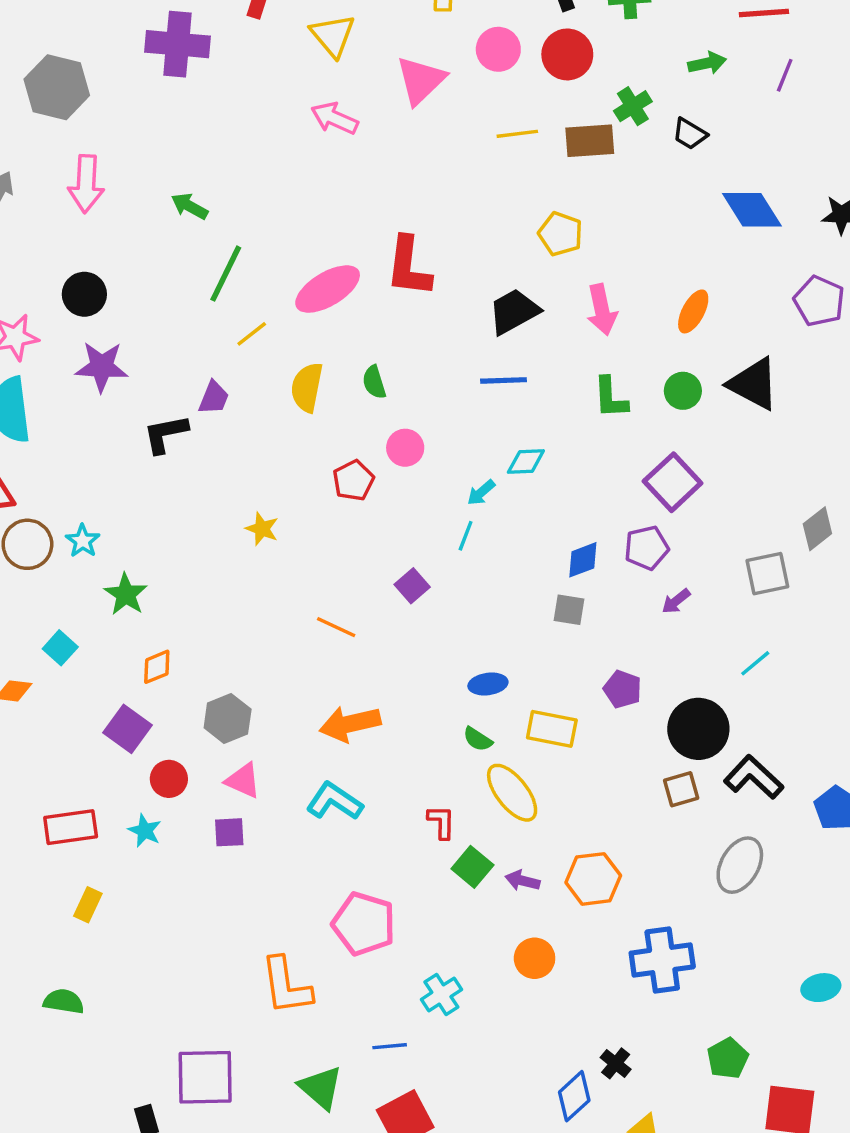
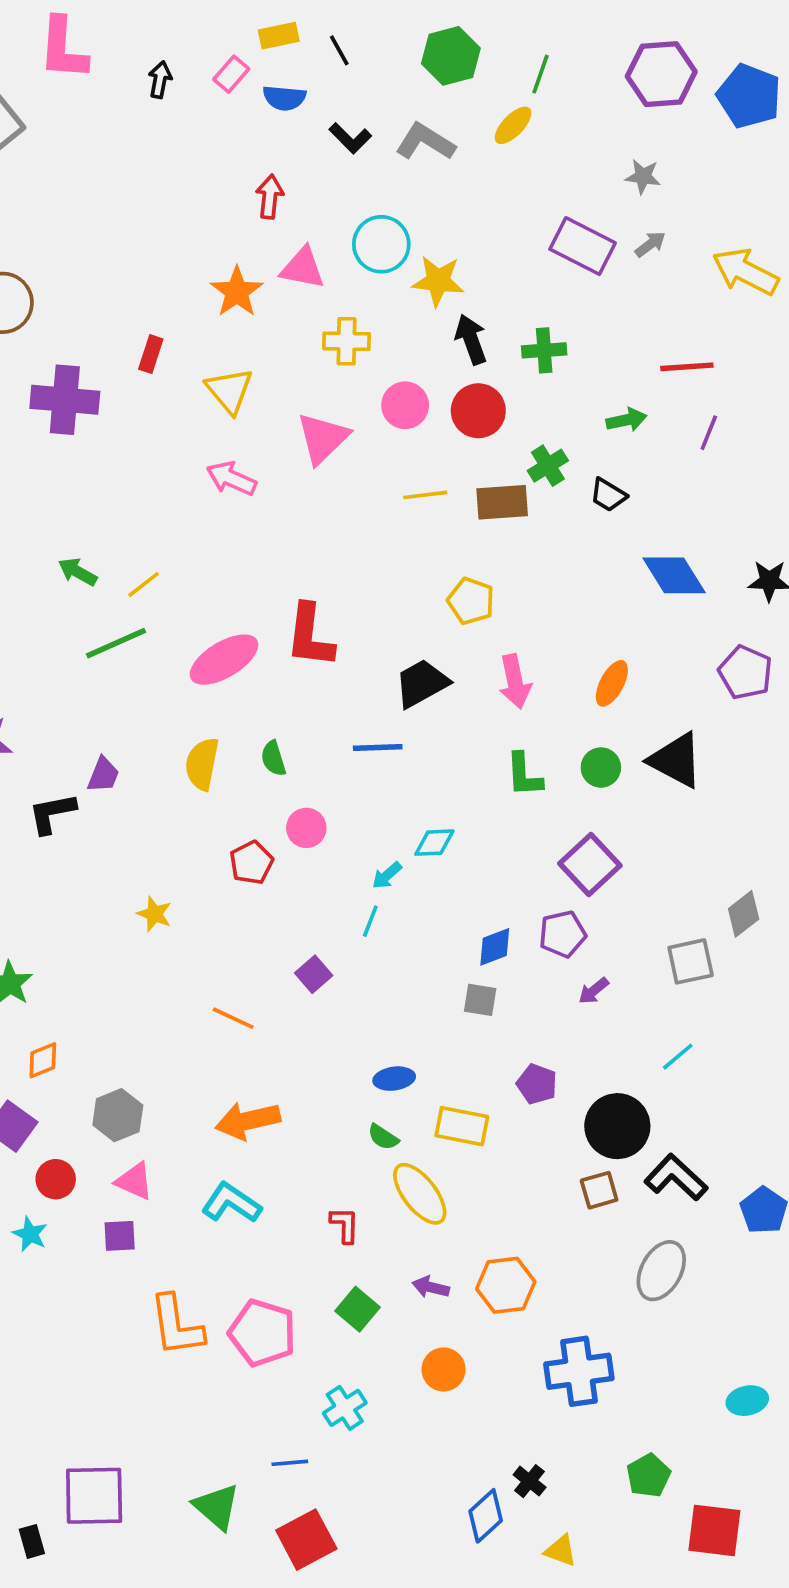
green line: (226, 274) -> (116, 643), turned 40
yellow line: (252, 334) -> (143, 585), moved
blue line: (503, 380) -> (378, 747), moved
green square: (472, 867) -> (358, 1309), moved
orange L-shape: (286, 986) -> (176, 1326), moved

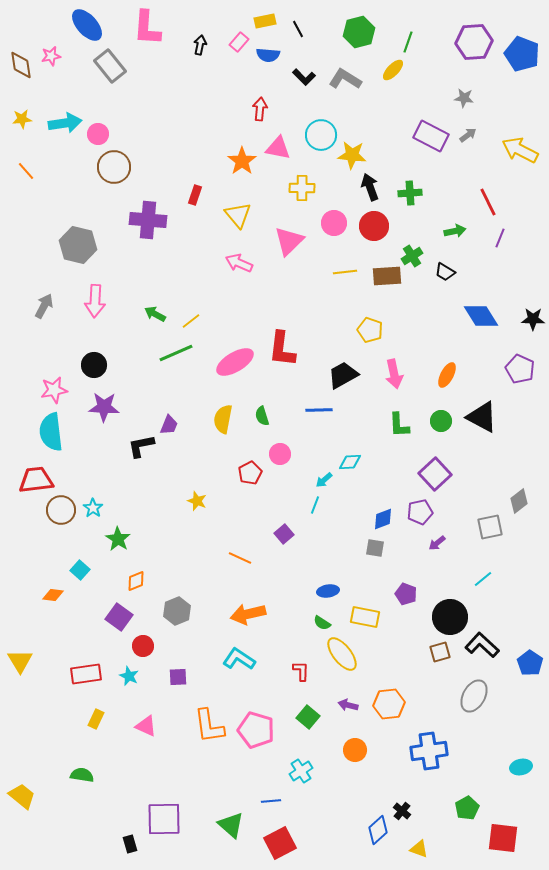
red line: (687, 367) -> (488, 202), turned 68
pink triangle: (134, 1181) -> (146, 726), moved

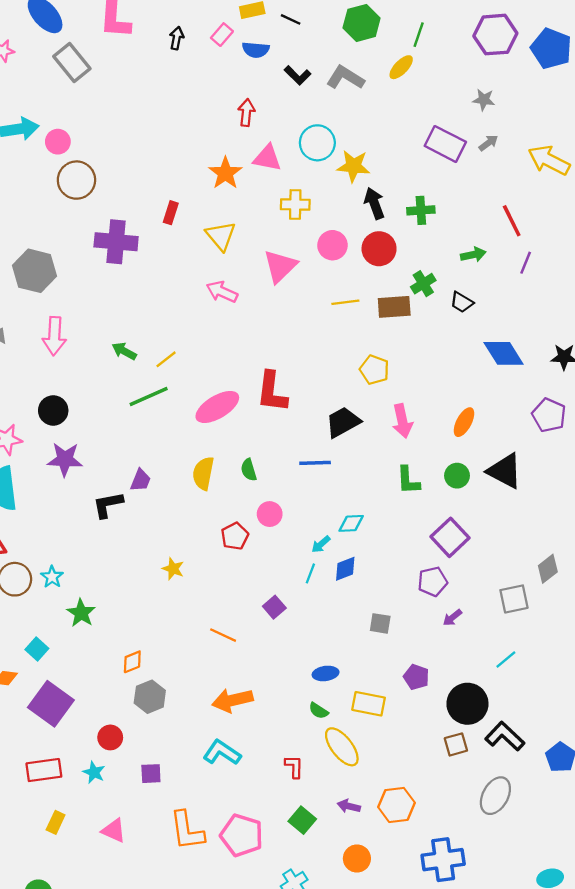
black line: (298, 29) -> (291, 19), turned -36
blue diamond: (383, 519) -> (345, 569), moved
orange diamond: (136, 581) -> (132, 662), moved
purple square: (119, 617) -> (51, 704), moved, size x1.4

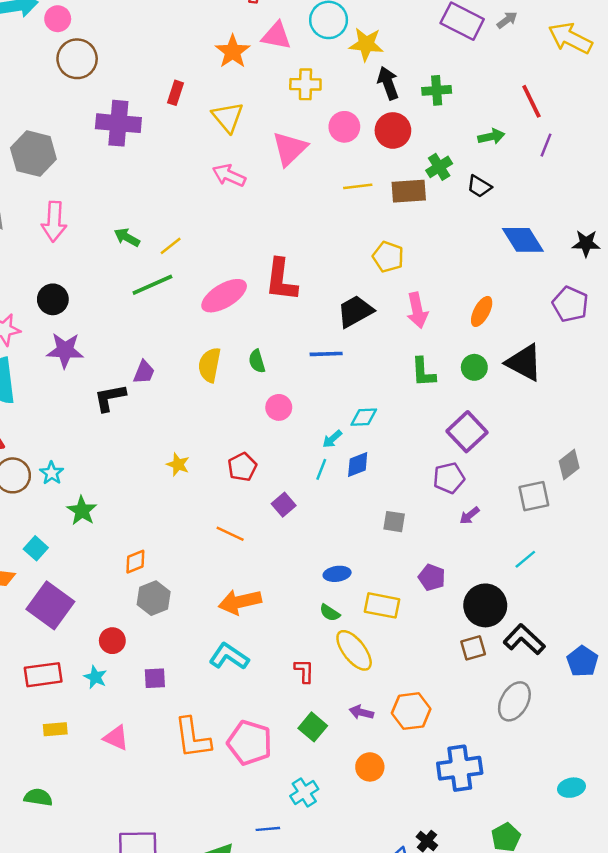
red pentagon: (235, 536) -> (242, 467), moved
yellow rectangle: (56, 822) -> (55, 729), turned 60

